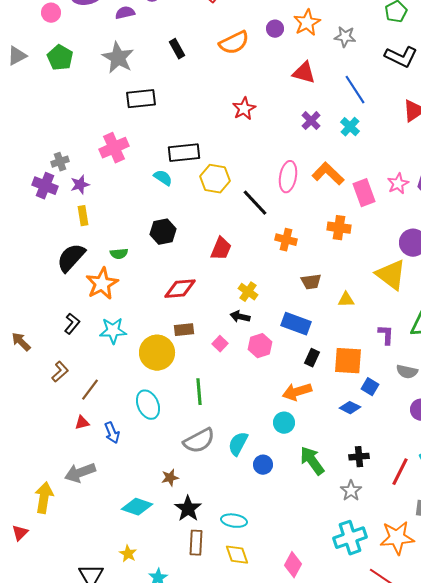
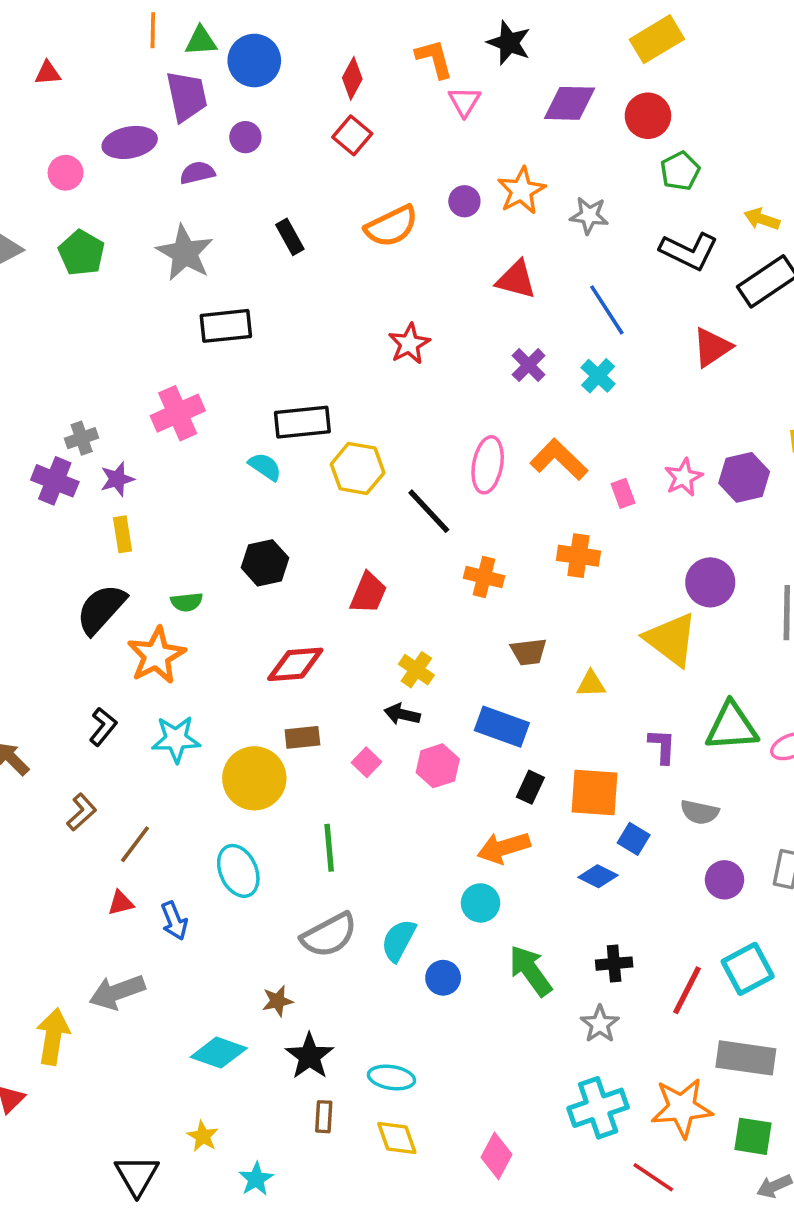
pink rectangle: (364, 193) -> (623, 493), size x0.6
brown rectangle: (196, 543) -> (324, 1117), size x0.7

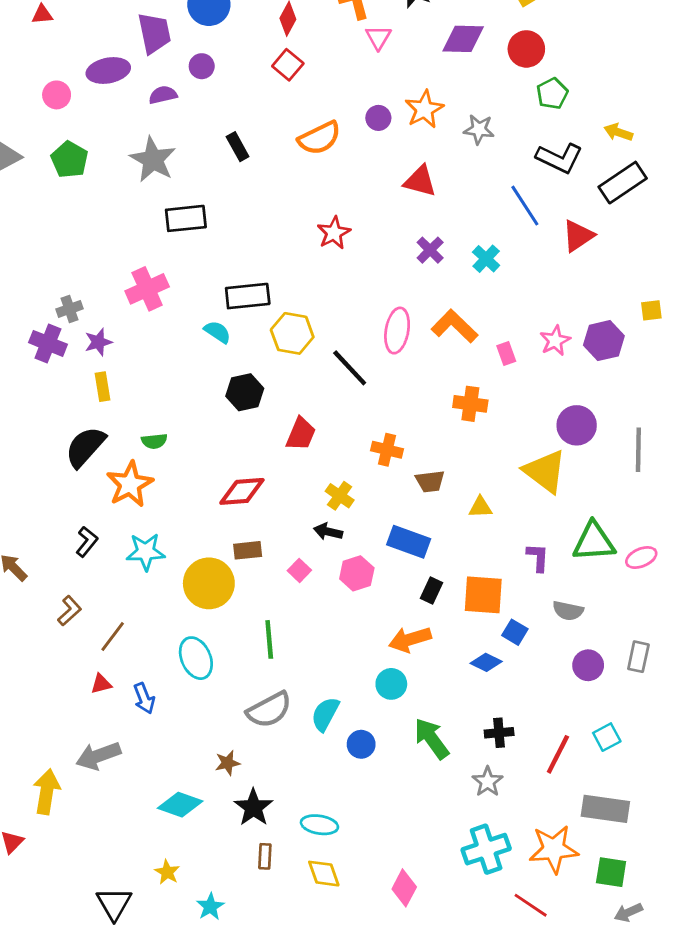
blue line: (607, 310) -> (525, 206), moved
black hexagon: (265, 563) -> (245, 392), moved
orange cross: (484, 577) -> (387, 450), moved
cyan square: (748, 969) -> (607, 737), size x0.7

